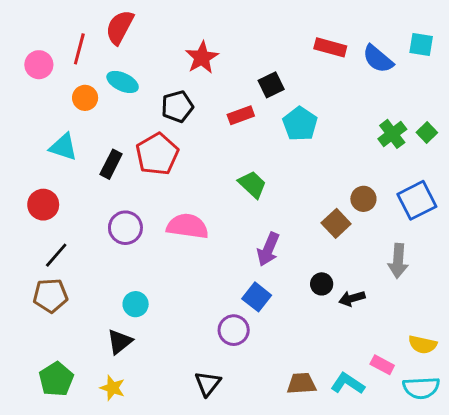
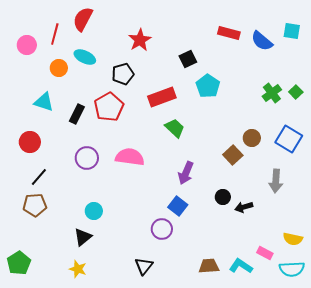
red rectangle: (241, 115) -> (162, 97), moved, size x1.5
blue square: (417, 200) -> (289, 139), turned -32
green pentagon: (56, 379) -> (19, 263), moved

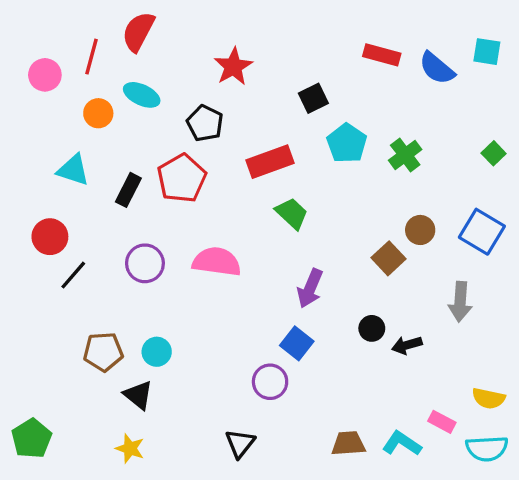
black pentagon: (123, 74) -> (205, 123), turned -30
green cross: (272, 93) -> (405, 155), moved
black line: (39, 177) -> (73, 275), moved
brown pentagon: (35, 205) -> (103, 352), moved
black triangle: (83, 237) -> (138, 395), turned -42

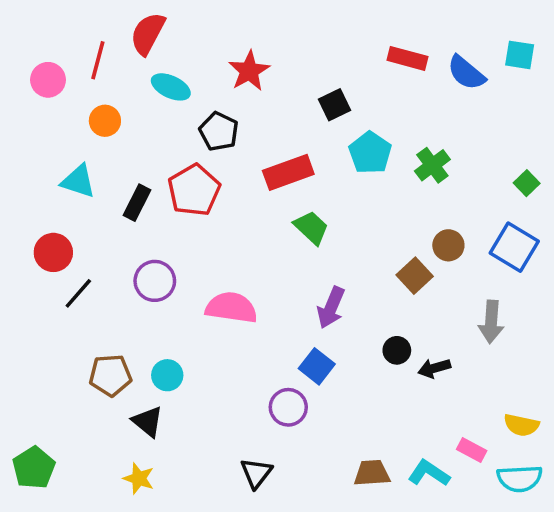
cyan ellipse: (142, 95) -> (171, 87), moved
green square: (494, 153) -> (527, 183), moved
pink semicircle: (217, 262) -> (231, 308), moved

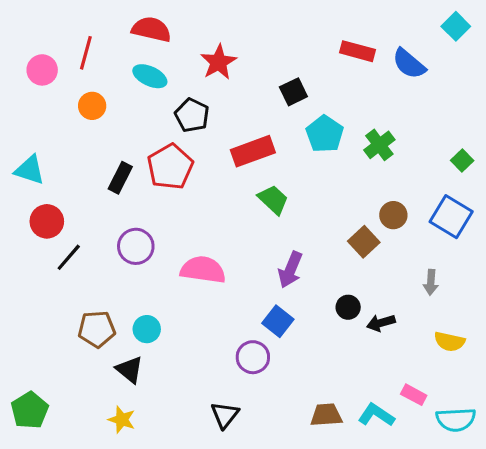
red semicircle: (148, 34) -> (151, 29), moved, turned 75
cyan square: (520, 55) -> (456, 26), moved, turned 36
cyan triangle: (78, 181) -> (30, 170), moved
gray arrow: (491, 322) -> (431, 282), size x0.7
yellow semicircle: (521, 425) -> (450, 342), moved

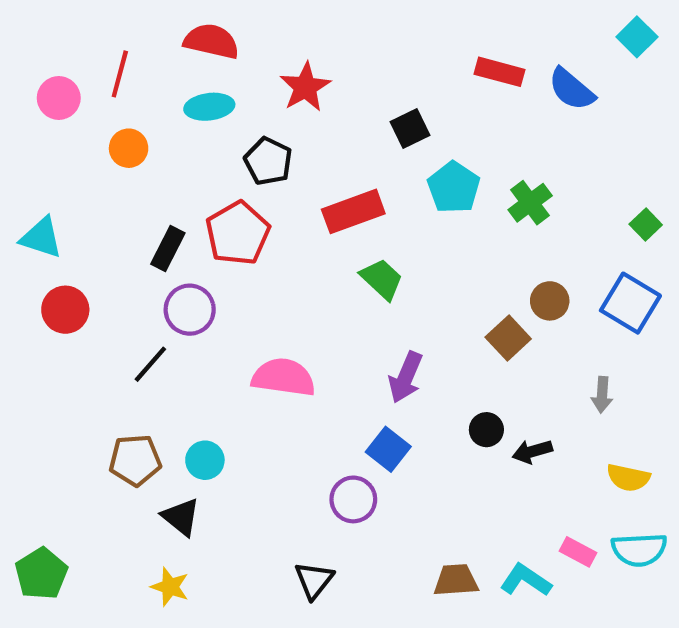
cyan ellipse: (150, 76) -> (209, 107), turned -32
purple circle: (136, 246) -> (190, 310), moved
black line: (69, 257) -> (150, 364), moved
cyan semicircle: (456, 420) -> (639, 550), moved

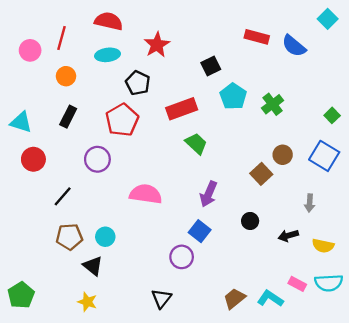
black rectangle: (168, 249) -> (68, 117), moved
black line: (150, 364) -> (63, 196), moved
black arrow: (532, 451) -> (288, 236), moved
brown trapezoid: (456, 580) -> (234, 298), turned -35

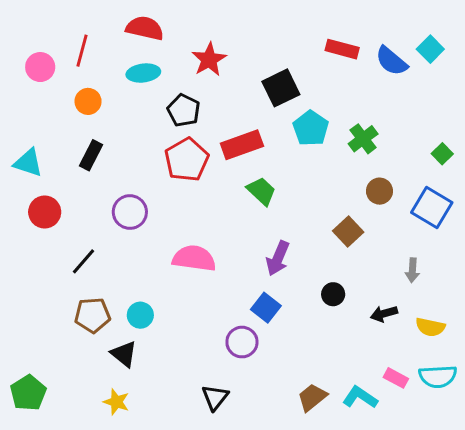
cyan square: (328, 19) -> (430, 49), moved
black square: (211, 66) -> (281, 88), size x1.4
red pentagon: (122, 120) -> (187, 160), moved
brown circle: (283, 155) -> (379, 191), moved

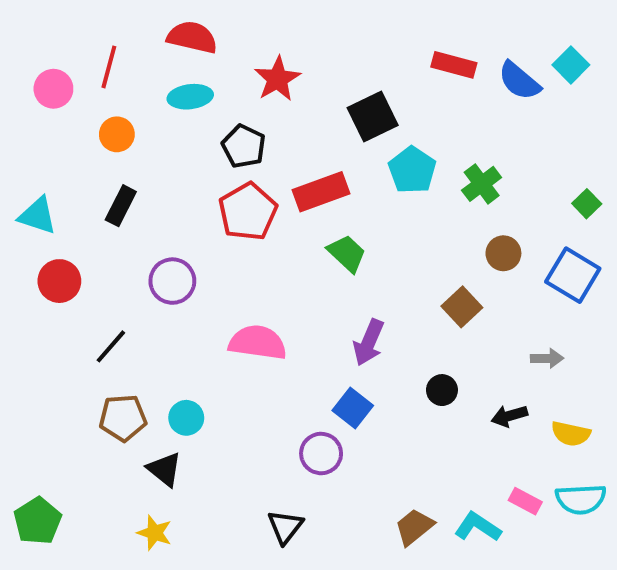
gray arrow: (412, 270) -> (547, 358), turned -95

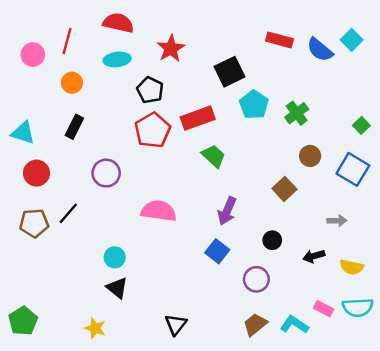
brown pentagon: (123, 418) -> (34, 223), moved
purple circle: (321, 454) -> (256, 279), moved
black triangle: (164, 469) -> (117, 288), moved

